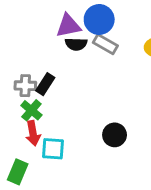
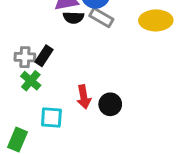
red arrow: (33, 133) -> (84, 97), moved

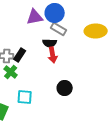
black semicircle: (73, 17) -> (50, 43), moved
red arrow: (84, 97) -> (53, 55), moved

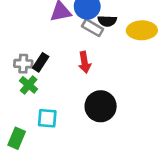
black semicircle: (50, 43) -> (107, 21), moved
black circle: (65, 88) -> (101, 106), size x1.5

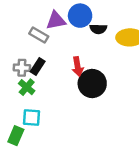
gray rectangle: (93, 28) -> (39, 35), moved
black circle: (101, 106) -> (92, 83), moved
cyan square: (47, 118) -> (32, 117), moved

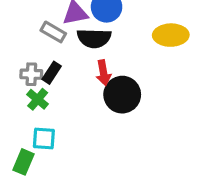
black semicircle: (98, 29) -> (94, 38), moved, size x1.5

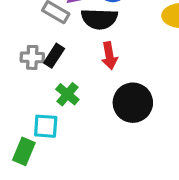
black circle: (122, 95) -> (133, 103), moved
green cross: (38, 99) -> (67, 94), moved

